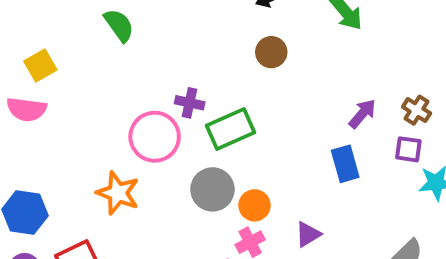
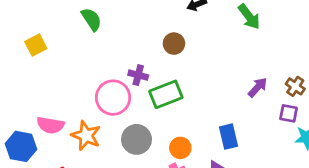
brown circle: (271, 52) -> (174, 44), moved
pink semicircle: (27, 109) -> (50, 125), moved
blue rectangle: (345, 164) -> (229, 137), moved
gray circle: (212, 189) -> (137, 139), moved

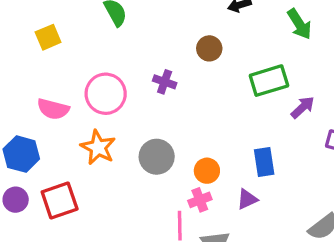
green rectangle: (166, 94) -> (269, 81), moved
pink circle: (113, 98) -> (106, 94), moved
pink semicircle: (50, 125) -> (53, 109), moved

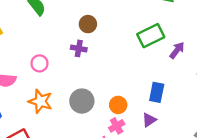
brown circle: (209, 48) -> (88, 24), moved
pink circle: (106, 94) -> (39, 63), size x0.6
blue rectangle: (264, 162) -> (157, 92), turned 30

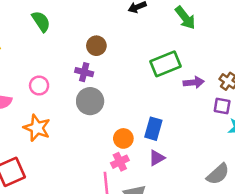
purple arrow: (177, 50) -> (194, 82), turned 42
blue rectangle: (157, 92) -> (153, 129), moved
gray circle: (82, 101) -> (90, 101), moved

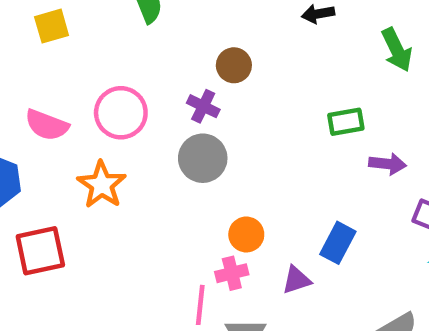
green rectangle: (165, 64) -> (346, 122), size x0.7
pink circle: (39, 86) -> (121, 113), size x1.5
blue rectangle: (153, 129) -> (338, 243), moved

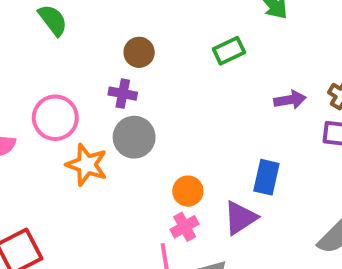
green rectangle: (346, 122) -> (229, 51), moved
orange star: (102, 185) -> (87, 165), moved
purple triangle: (296, 280) -> (240, 218), size x1.4

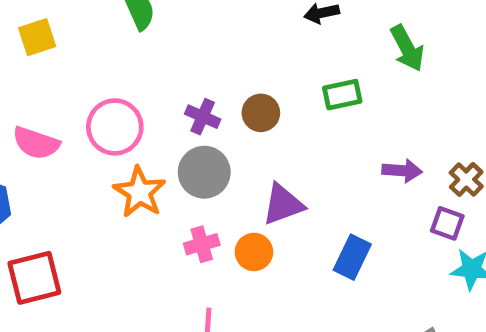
brown circle: (139, 52) -> (261, 113), moved
purple triangle: (240, 218) -> (283, 204), moved
pink cross: (185, 227) -> (202, 244), moved

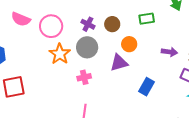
pink semicircle: (36, 143) -> (21, 19), moved
orange circle: (254, 252) -> (129, 44), moved

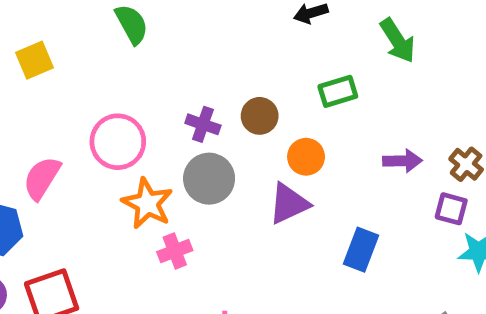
pink semicircle: (21, 19) -> (42, 178), moved, turned 108
pink cross: (84, 77) -> (175, 251), moved

